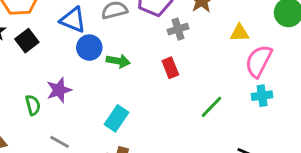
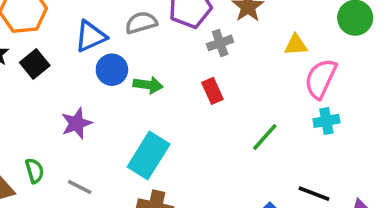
blue triangle: (73, 20) -> (91, 36), turned -44
green semicircle: (33, 105) -> (35, 171), moved
cyan rectangle: (117, 118) -> (149, 156), size x1.4

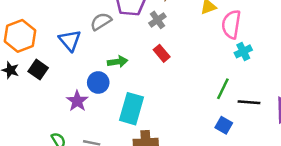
blue triangle: (91, 36) -> (70, 40), turned -30
blue circle: (112, 70) -> (98, 82), moved
green line: (265, 137) -> (223, 89), moved

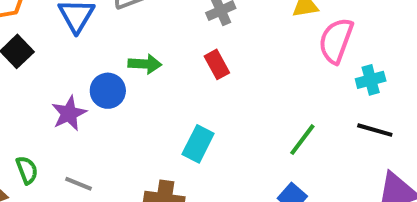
cyan cross: (243, 51) -> (371, 80), moved
black line: (249, 102) -> (375, 130), moved
cyan rectangle: (131, 109) -> (198, 144), moved, size x0.7

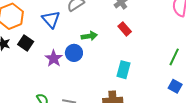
purple star: (69, 113) -> (54, 58), moved

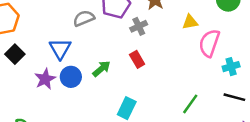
blue triangle: (51, 19) -> (60, 49), moved
green arrow: (89, 36) -> (101, 69), moved, turned -42

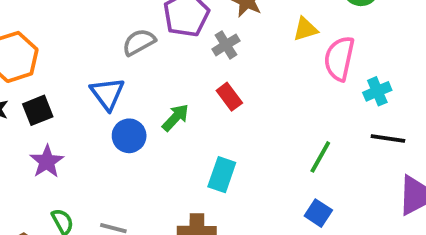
black square: (15, 54) -> (38, 110), turned 30
purple star: (45, 79) -> (47, 162), moved

